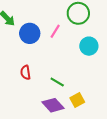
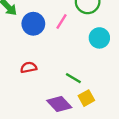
red semicircle: (25, 72) -> (29, 67), turned 88
green line: (57, 82) -> (73, 78), moved

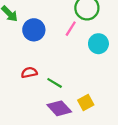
pink line: (62, 21) -> (71, 29), moved
green line: (73, 78) -> (55, 83), moved

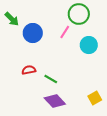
yellow square: (86, 103) -> (95, 98), moved

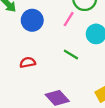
green line: (51, 79) -> (71, 54), moved

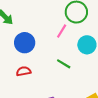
blue circle: (32, 20) -> (25, 43), moved

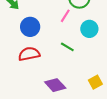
red semicircle: (24, 71) -> (29, 54), size x1.5

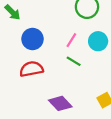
pink line: (65, 16) -> (71, 40), moved

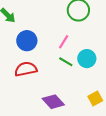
cyan circle: (98, 41) -> (87, 59), moved

